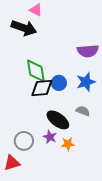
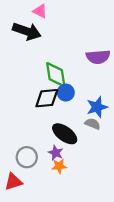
green diamond: (36, 71) -> (56, 75), moved
blue star: (86, 82) -> (97, 107), moved
orange star: (68, 144) -> (59, 166), moved

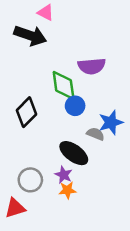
purple semicircle: (98, 57) -> (92, 66), moved
black diamond: (47, 98) -> (26, 112), moved, turned -40
gray semicircle: (93, 124) -> (96, 134), moved

